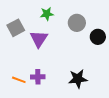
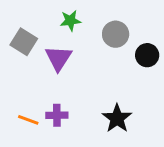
gray square: (16, 28) -> (24, 42), turned -30
black star: (78, 79) -> (117, 118), turned -30

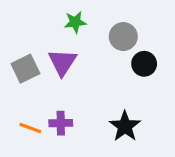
gray square: (24, 42) -> (25, 69), moved, turned 32
black circle: (147, 55) -> (144, 64), moved

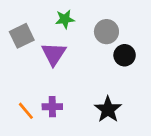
gray square: (25, 69) -> (22, 36), moved
orange line: (30, 128) -> (26, 111), turned 30

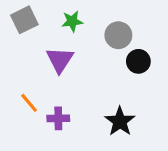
gray square: (22, 36) -> (24, 20), moved
orange line: (26, 111) -> (29, 103), moved

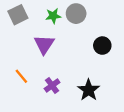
gray circle: (118, 35) -> (76, 14), moved
purple cross: (58, 118) -> (52, 85), moved, turned -35

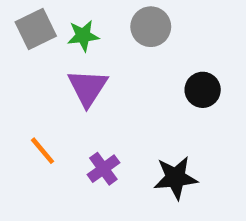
green star: (53, 16) -> (83, 36), moved
black star: (89, 90) -> (176, 178), turned 30

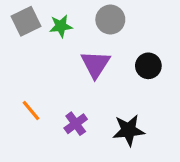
purple triangle: (88, 88) -> (95, 64), moved

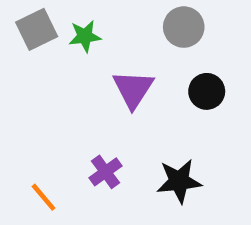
gray circle: (110, 20) -> (184, 27), moved
orange line: (31, 110) -> (43, 197), moved

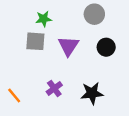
gray square: (37, 29) -> (35, 41), moved, turned 30
orange line: (43, 197) -> (14, 96), moved

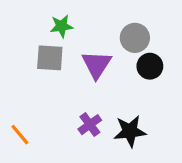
gray circle: (94, 14) -> (135, 38), moved
purple cross: (54, 88) -> (90, 125), moved

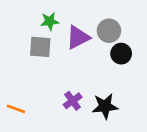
purple triangle: (97, 65) -> (78, 37), moved, turned 30
orange line: (20, 135) -> (16, 109), turned -30

